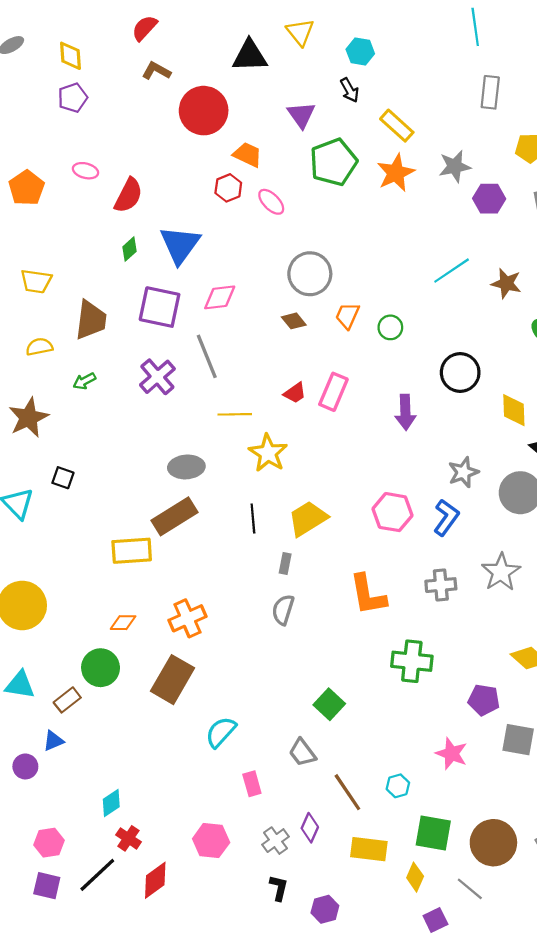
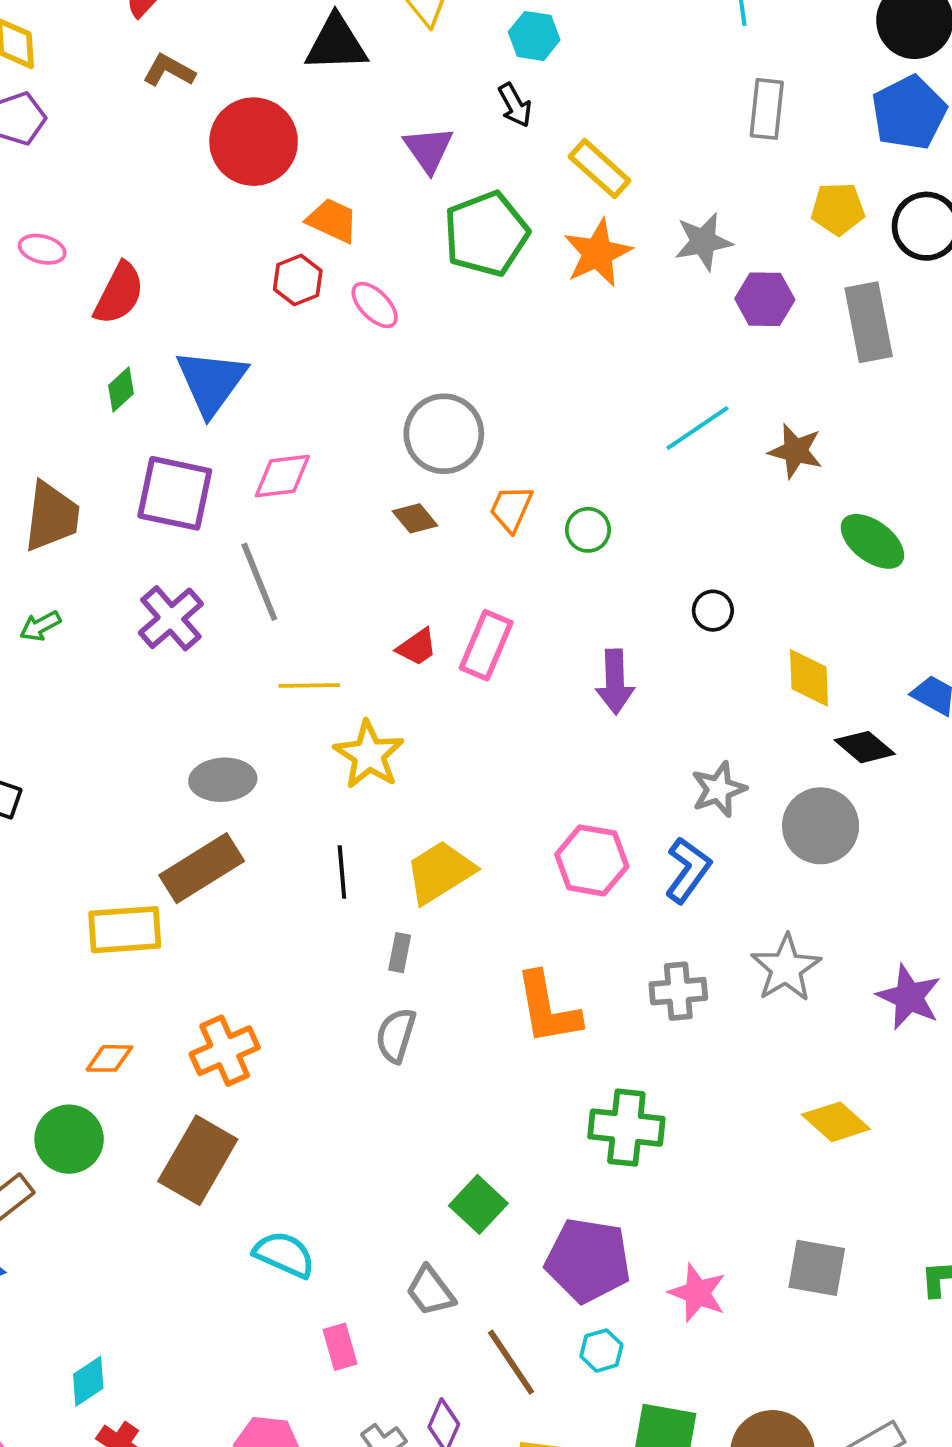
black circle: (460, 373) -> (713, 611), size x0.6
purple pentagon: (484, 700) -> (588, 1260), moved, size x1.5
cyan semicircle: (221, 732) -> (284, 1254), turned 72

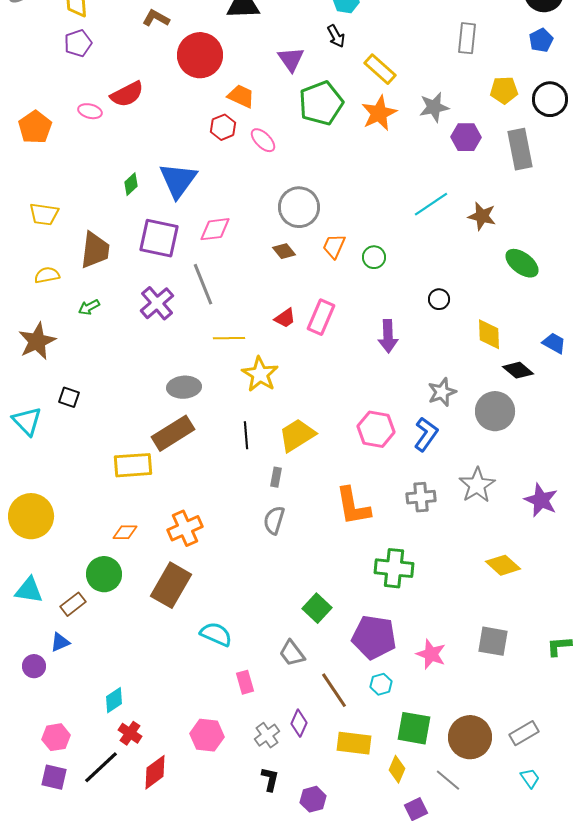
blue pentagon: (909, 113) -> (541, 40), size x0.6
red semicircle: (119, 293) -> (127, 94), moved, turned 36

